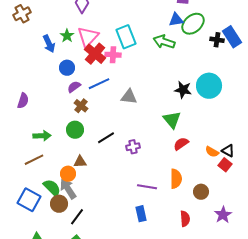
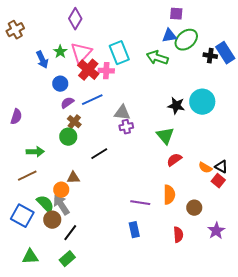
green circle: (75, 130) -> (68, 137), moved
purple cross: (133, 147) -> (126, 127), moved

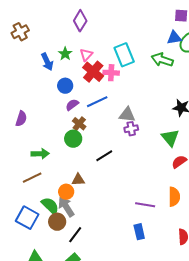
pink triangle: (81, 53) -> (86, 55), size x0.6

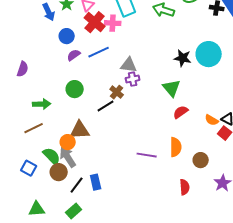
brown cross: (79, 124) -> (117, 92), moved
brown triangle: (78, 180) -> (80, 130), size x1.5
blue square: (27, 218) -> (29, 168), size x0.7
blue rectangle: (139, 232) -> (96, 182), moved

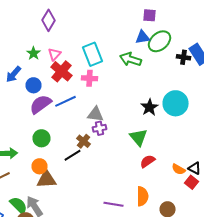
blue arrow: (49, 12) -> (14, 74), moved, turned 66
pink cross: (113, 23) -> (90, 78), moved
purple semicircle: (74, 55) -> (40, 104), size x1.6
black star: (183, 58) -> (150, 107), turned 30
orange circle: (68, 142) -> (40, 166), moved

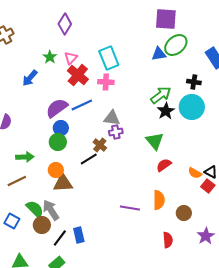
purple square: (150, 15) -> (166, 19), size x1.6
blue triangle: (142, 37) -> (159, 54), moved
black cross: (184, 57) -> (194, 82), moved
green arrow: (130, 59) -> (161, 95), moved, turned 125
blue circle: (34, 85) -> (61, 128), moved

